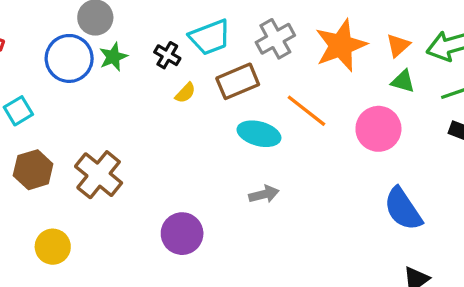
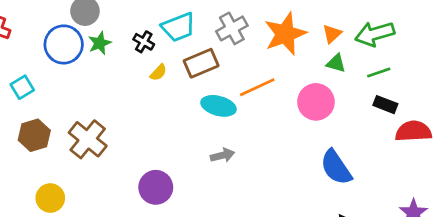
orange line: (306, 111) -> (257, 87), turned -63

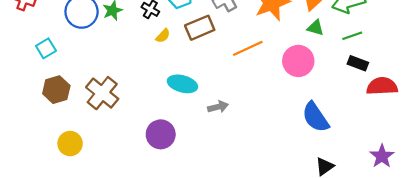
cyan ellipse: (219, 106) -> (182, 84), moved

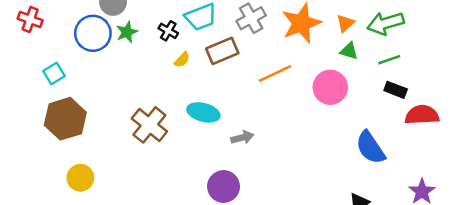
brown hexagon: (56, 90) -> (65, 119), size x1.4
brown cross: (102, 93) -> (149, 125), moved
blue semicircle: (315, 117) -> (370, 148), moved
purple circle: (161, 134) -> (224, 187), moved

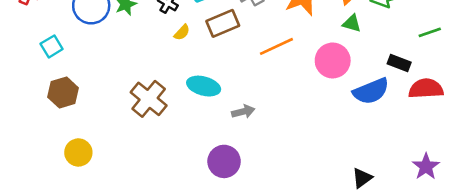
green line: (389, 60) -> (430, 32), moved
brown hexagon: (65, 119) -> (63, 92), size x0.7
blue semicircle: (370, 148) -> (371, 91), moved, turned -78

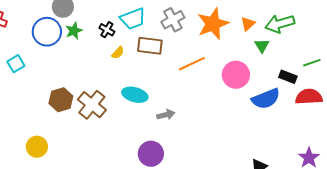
brown rectangle: (223, 23) -> (150, 46), turned 30
green triangle: (352, 23) -> (262, 46), moved, turned 42
green line: (430, 32) -> (312, 63), moved
brown hexagon: (63, 92) -> (61, 100), moved

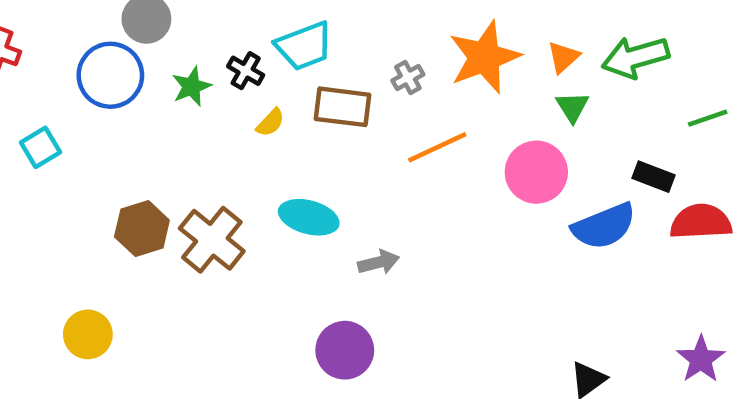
gray cross: (173, 20) -> (408, 77), moved, size x0.6
green star: (74, 31) -> (192, 87), moved
green triangle: (262, 46) -> (572, 107), moved
green line: (312, 63) -> (708, 118), moved

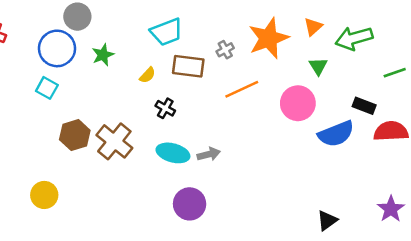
orange triangle: (563, 57) -> (313, 27), moved
black cross: (246, 71) -> (165, 108), moved
cyan square: (41, 147) -> (47, 88), moved, turned -30
cyan ellipse: (309, 217) -> (173, 153), moved

